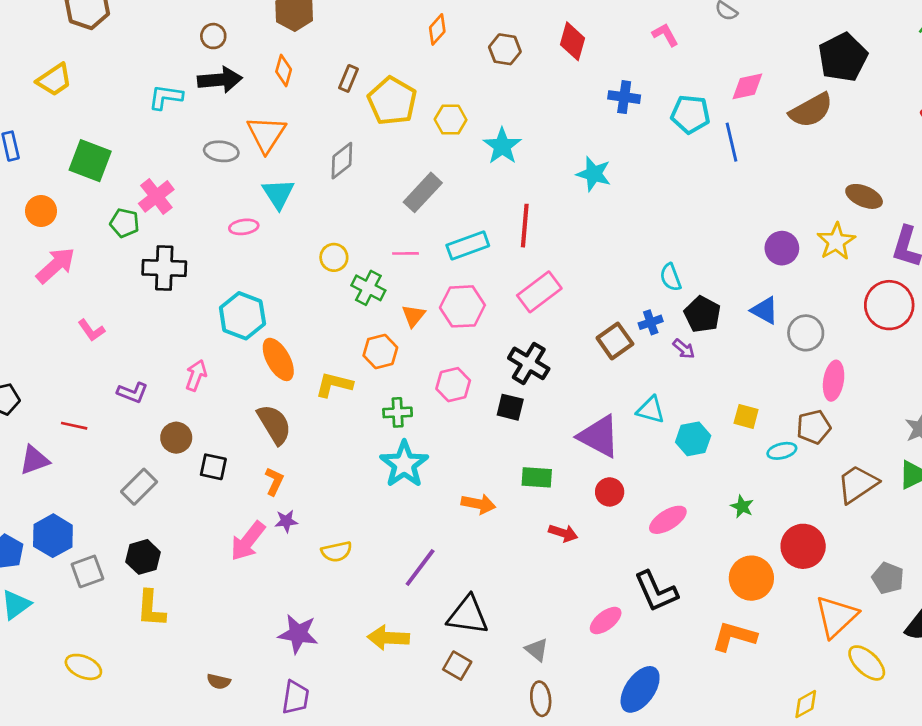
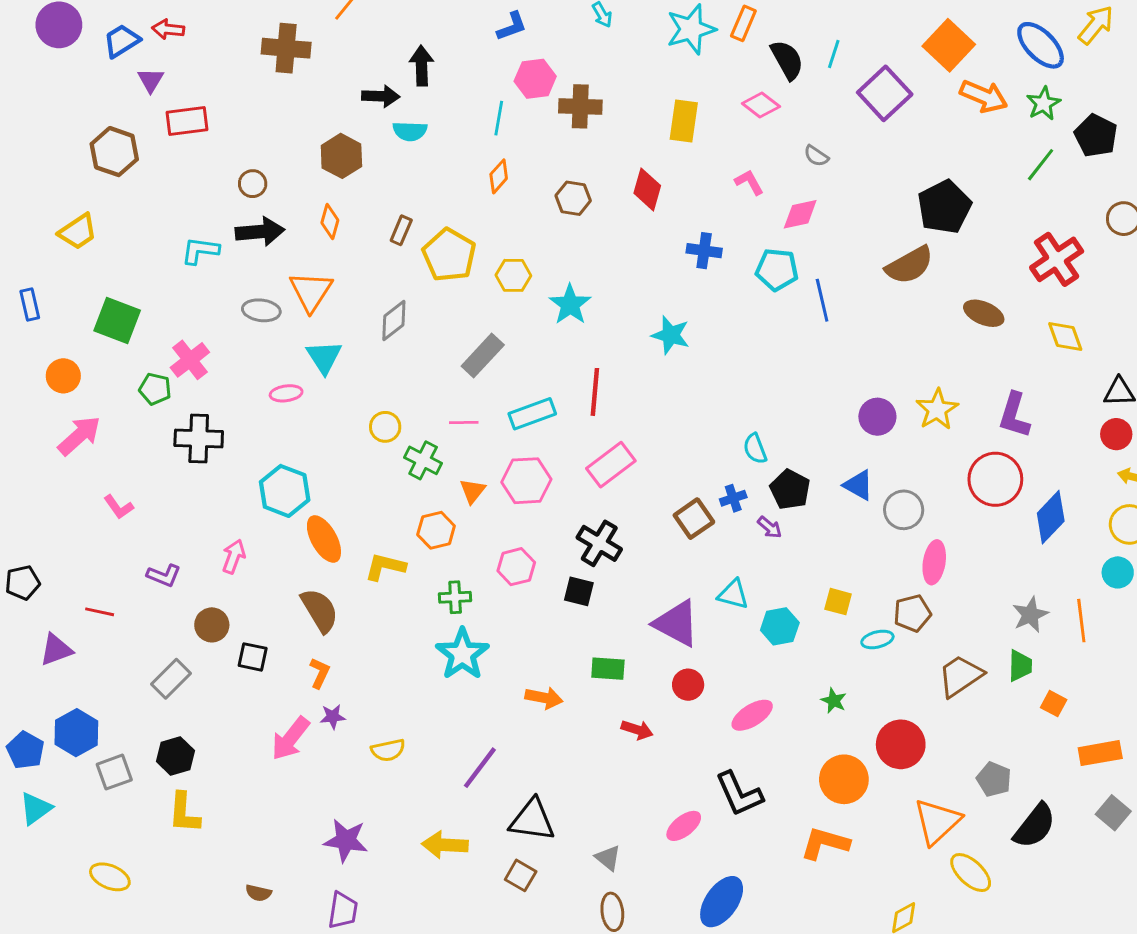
pink diamond: (747, 86) -> (800, 214), moved
brown ellipse: (864, 196) -> (984, 313), moved

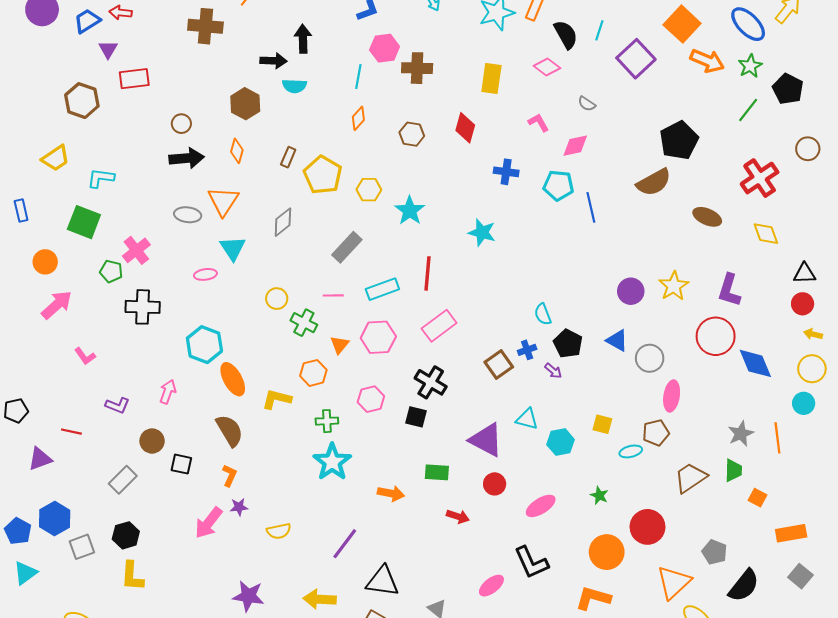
cyan L-shape: (200, 251) -> (101, 178), moved
blue diamond: (1051, 517) -> (755, 363), turned -66

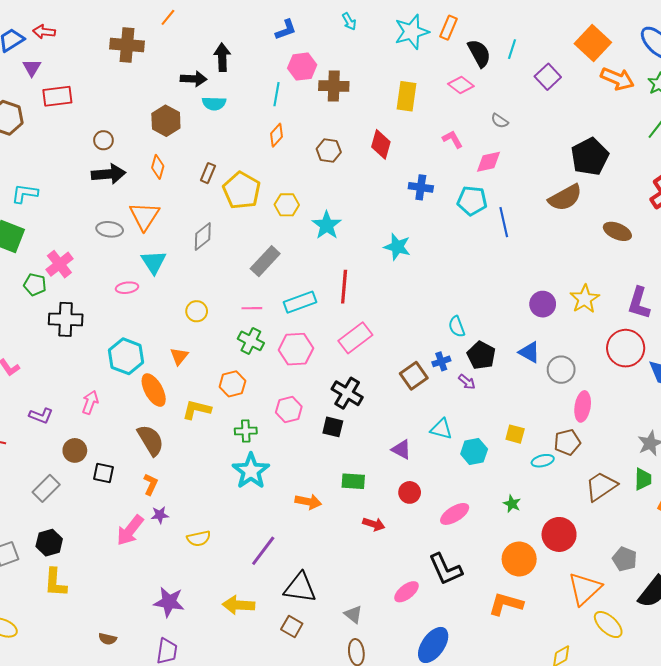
purple square: (636, 59) -> (548, 77), size x0.7
green cross: (304, 323) -> (251, 341), moved
orange triangle: (340, 345) -> (179, 356), moved
purple triangle: (486, 440) -> (401, 449), size x0.6

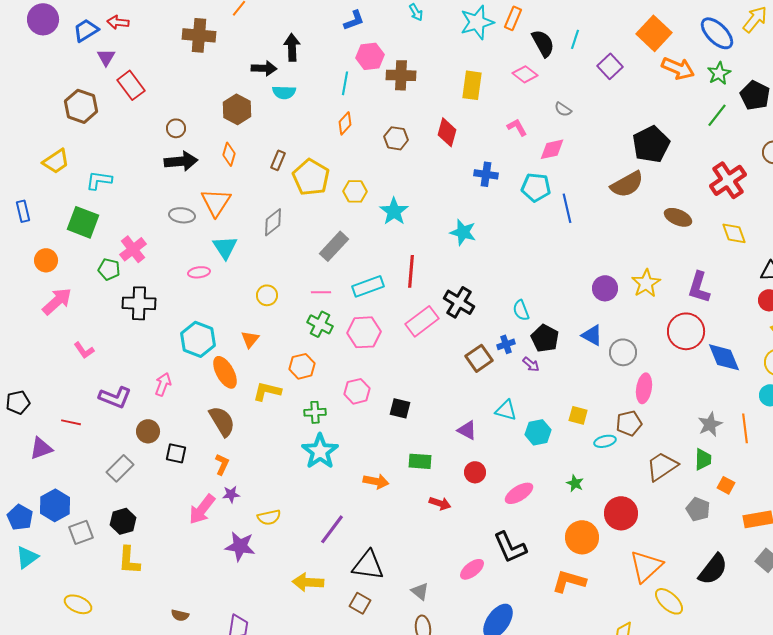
red rectangle: (57, 96) -> (131, 85), turned 60
black cross: (347, 393) -> (459, 302), moved
purple L-shape: (41, 416) -> (115, 397), size x1.4
gray pentagon: (625, 559) -> (698, 509), moved
purple star: (169, 602) -> (240, 546), moved

